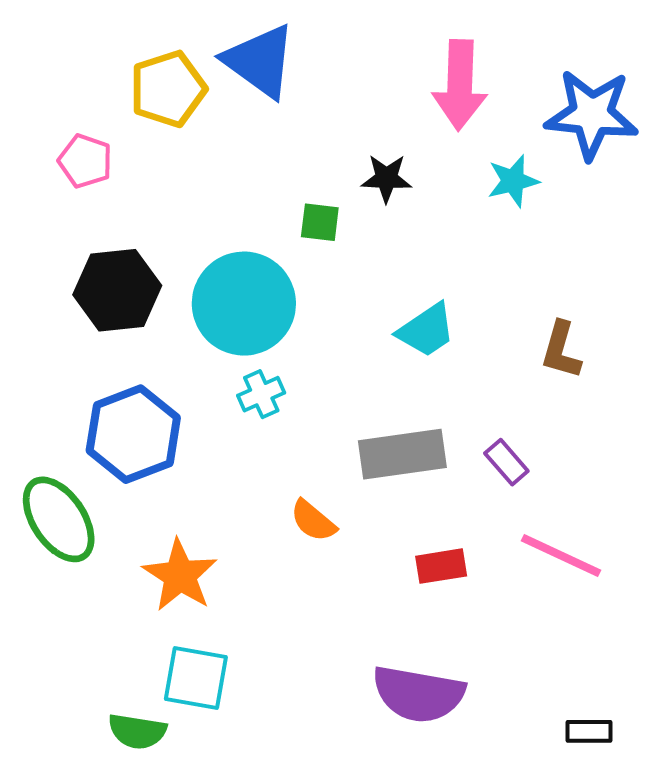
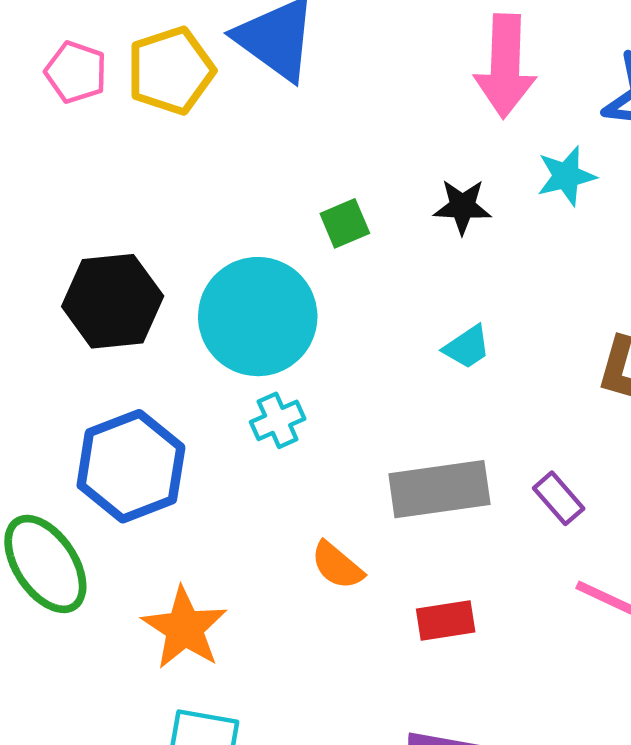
pink pentagon: (85, 161) -> (76, 72), moved
black star: (386, 178) -> (462, 207), moved
green square: (320, 222) -> (345, 223), turned -30
cyan trapezoid: (426, 330) -> (467, 347), size x0.7
red rectangle: (441, 566) -> (446, 620), moved

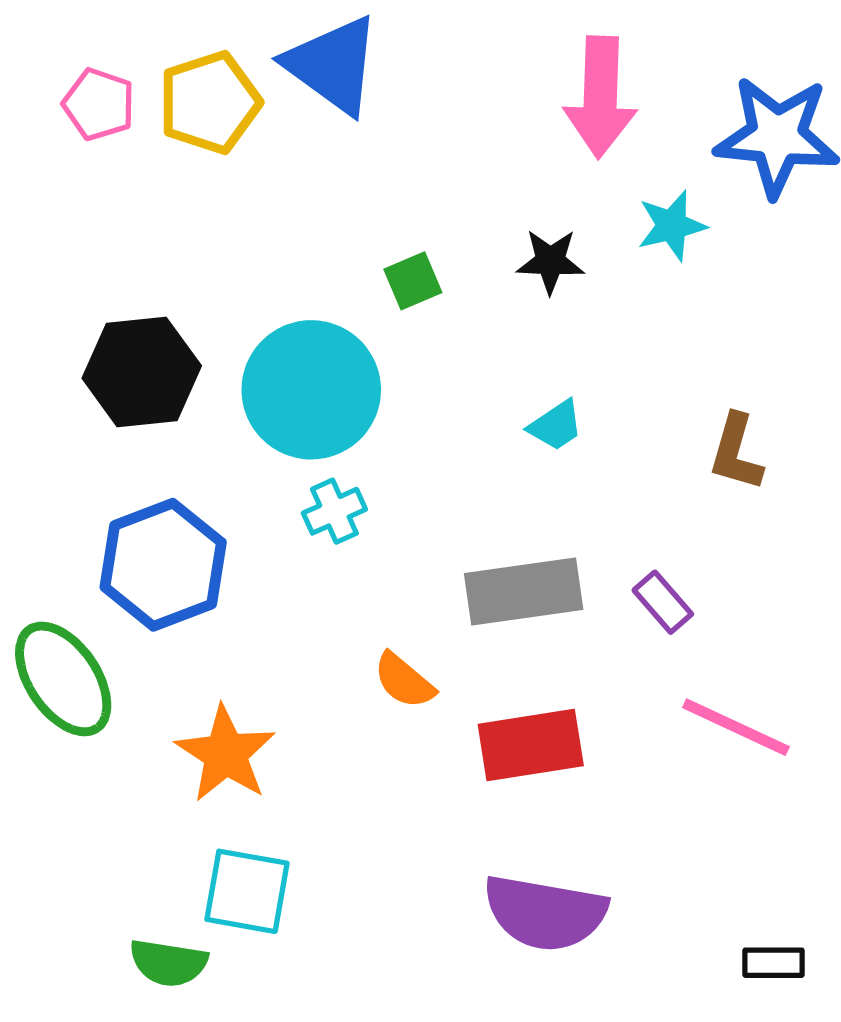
red rectangle: (446, 620) -> (531, 745), size x1.5

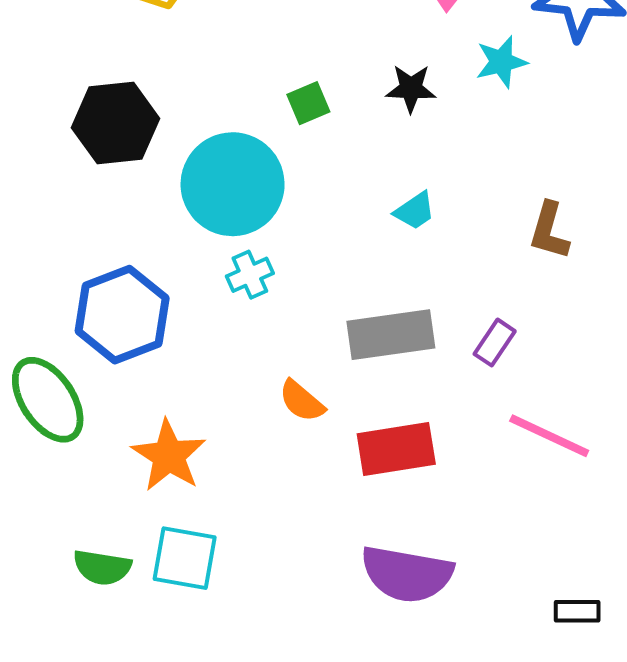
black hexagon: (142, 372) -> (115, 123), moved
purple rectangle: (663, 602) -> (495, 343), turned 75
green semicircle: (168, 963) -> (102, 567), moved

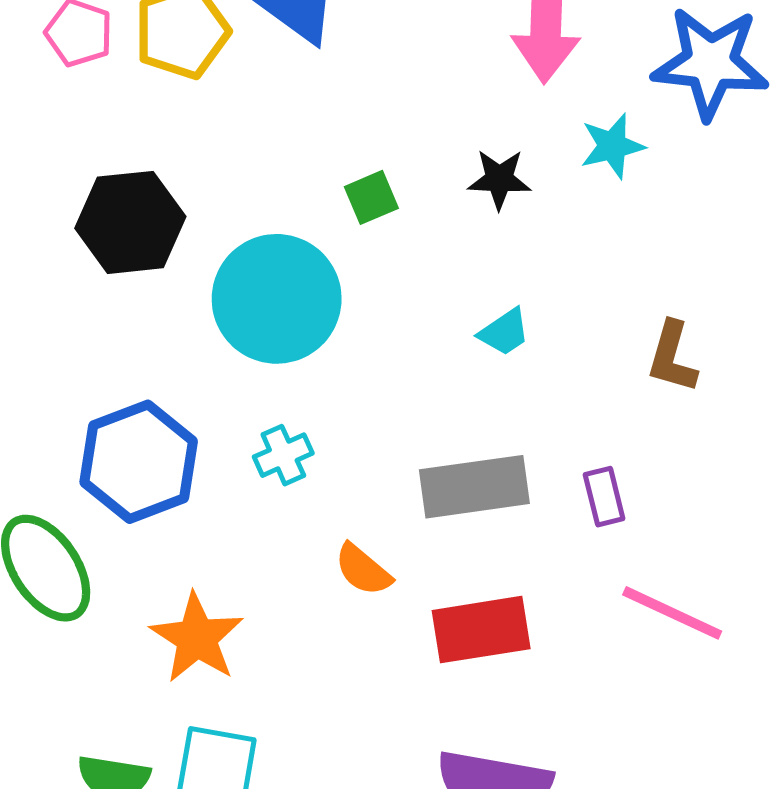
cyan cross: (250, 275) -> (283, 455), moved
purple rectangle: (495, 343) -> (604, 497), turned -48

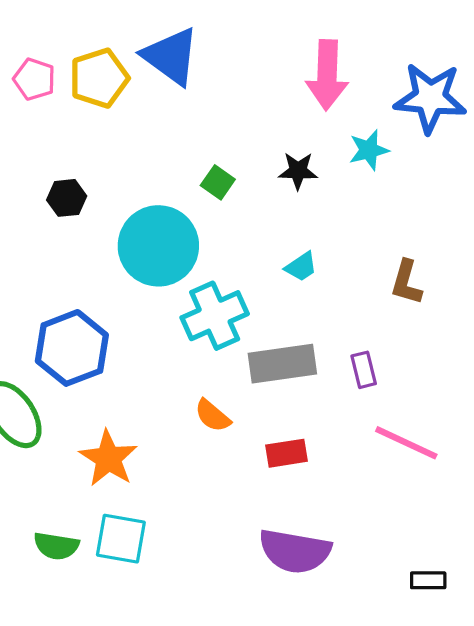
green square: (371, 197) -> (218, 182), turned -32
black hexagon: (130, 222) -> (67, 198), size x0.6
cyan cross: (283, 455) -> (215, 316), moved, size x1.8
red rectangle: (481, 630) -> (287, 453), size x0.7

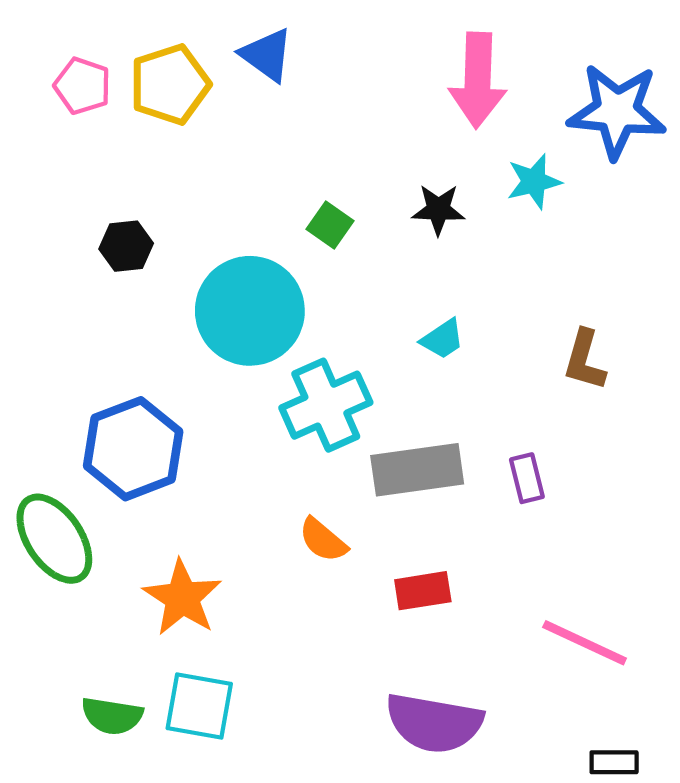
blue triangle: (171, 56) -> (267, 55), size x0.7
pink line: (406, 443) -> (585, 643), moved

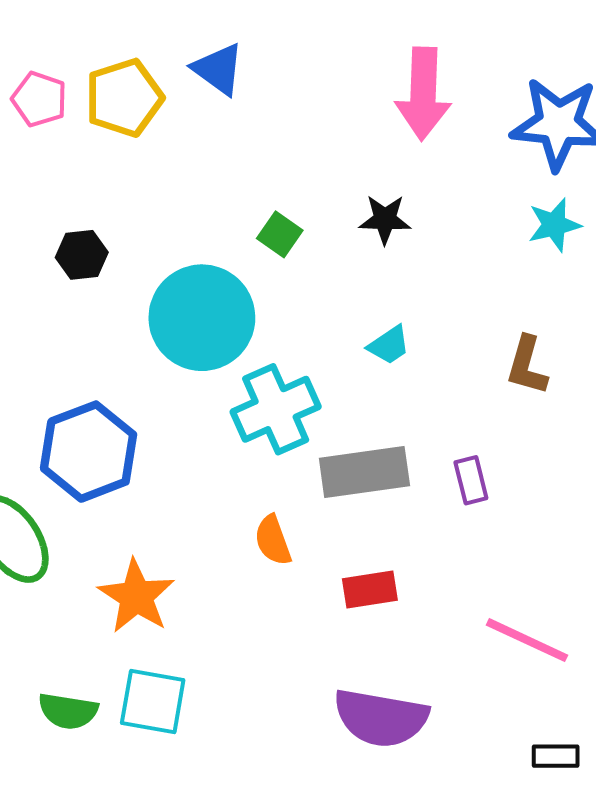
cyan star: (534, 181) -> (554, 225), moved
orange semicircle: (323, 540) -> (273, 540), turned 30

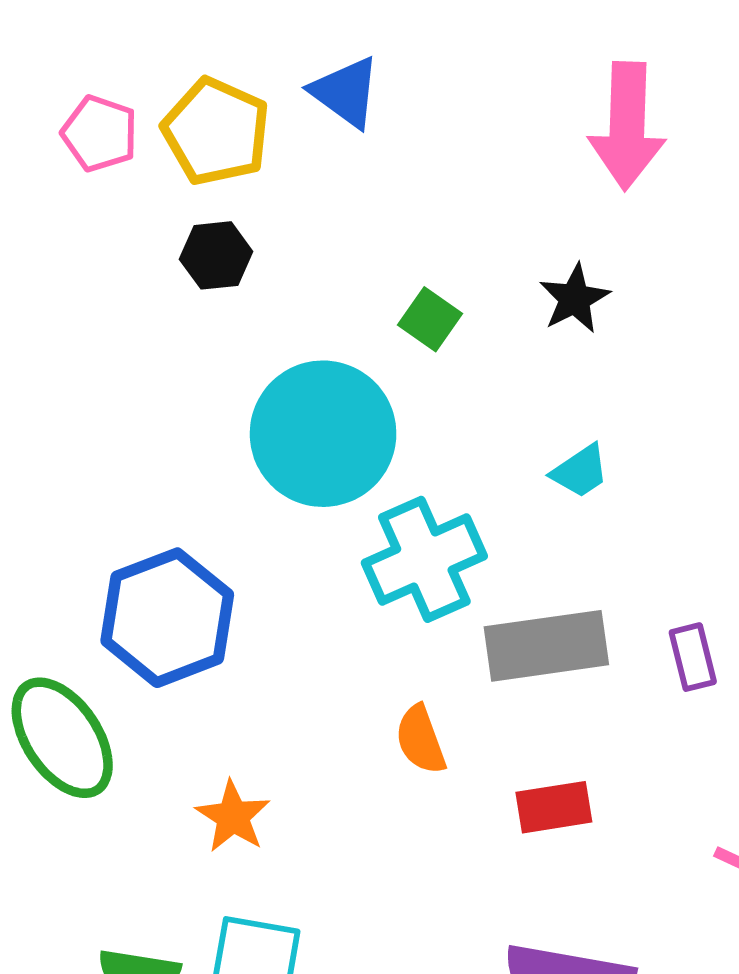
yellow pentagon: (124, 98) -> (216, 132), turned -30
black star: (385, 219) -> (575, 299), turned -30
black hexagon: (82, 255) -> (216, 255), moved
orange star: (136, 596) -> (233, 817), size x0.7

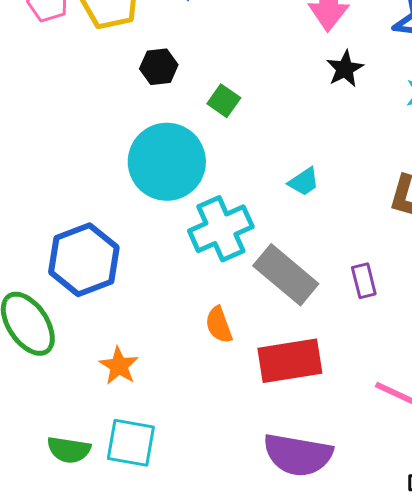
black hexagon: (216, 255) -> (159, 67), moved
black star: (575, 299) -> (345, 69), moved
gray rectangle: (546, 646) -> (286, 275), turned 48
red rectangle: (554, 807) -> (290, 361), size x1.6

